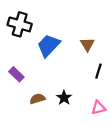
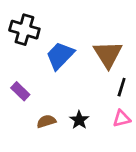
brown triangle: (87, 44) -> (108, 54), size x1.6
pink triangle: (98, 108) -> (122, 119), moved

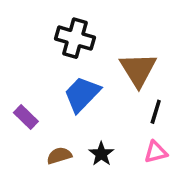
black cross: (24, 30) -> (75, 38), moved
blue trapezoid: (60, 56) -> (82, 94), moved

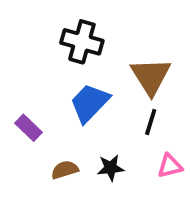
black line: (156, 112) -> (151, 122), moved
black star: (101, 154) -> (111, 168), turned 30

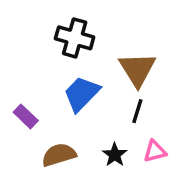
black star: (111, 168) -> (115, 155), moved, turned -30
brown semicircle: (65, 170) -> (59, 155), size x1.4

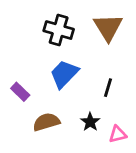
brown triangle: (137, 69) -> (108, 27), moved
pink triangle: (155, 151) -> (118, 134), moved

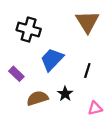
black cross: (59, 30) -> (29, 29), moved
black star: (90, 122) -> (65, 94), moved

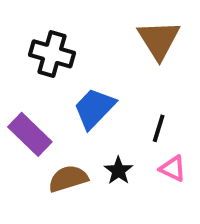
purple rectangle: (16, 74) -> (30, 134), size x1.5
pink triangle: (95, 108) -> (173, 169), moved, turned 40

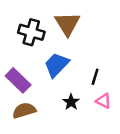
brown triangle: (159, 40) -> (67, 24), moved
brown semicircle: (68, 179) -> (24, 110), moved

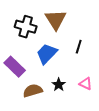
black line: (95, 77) -> (79, 47), moved
brown semicircle: (24, 110) -> (33, 91), moved

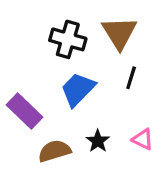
brown triangle: (56, 20) -> (119, 33), moved
black cross: (26, 27) -> (68, 39), moved

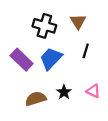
brown triangle: (119, 33) -> (78, 22), size x0.7
purple rectangle: (25, 111) -> (22, 60), moved

